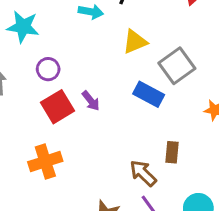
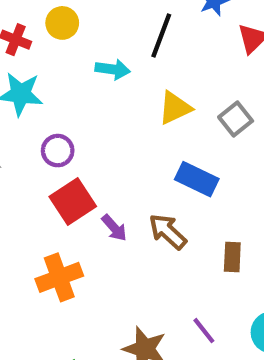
gray square: (177, 66) -> (236, 119), moved, size x0.7
purple arrow: (91, 101) -> (114, 228), moved
brown arrow: (143, 173) -> (168, 232), moved

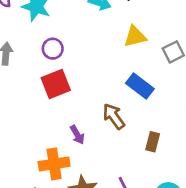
purple arrow: (114, 228) -> (77, 135), moved
orange cross: (59, 277) -> (54, 164), moved

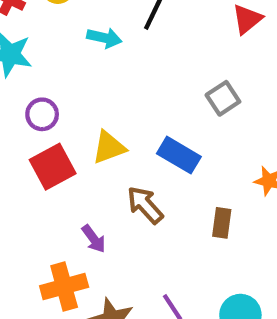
yellow triangle: (135, 36) -> (109, 147), moved
brown rectangle: (153, 142) -> (222, 223), moved

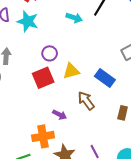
purple circle: (42, 114) -> (50, 53), moved
purple arrow: (94, 239) -> (60, 115), turned -32

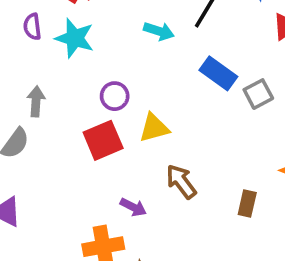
blue rectangle: (105, 78) -> (218, 73), moved

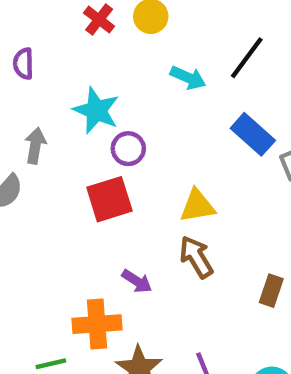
purple semicircle: (32, 27) -> (23, 64), moved
cyan star: (75, 38) -> (96, 110), moved
yellow triangle: (154, 128) -> (197, 206), moved

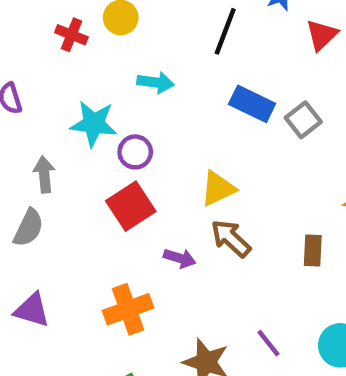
cyan arrow: (188, 78) -> (156, 82), moved
purple arrow: (137, 281) -> (180, 258), moved
orange cross: (97, 324) -> (128, 309), moved

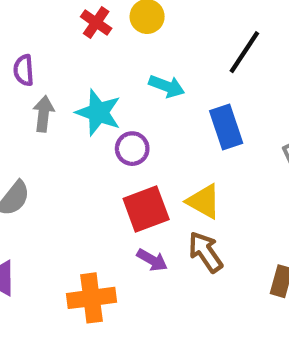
blue rectangle: (252, 104) -> (226, 127), moved, turned 33
gray arrow: (44, 174) -> (44, 114), moved
yellow triangle: (218, 189) -> (204, 201), turned 42
red square: (131, 206) -> (146, 209), moved

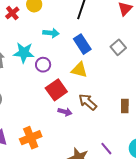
red cross: (96, 23) -> (12, 13), turned 32
yellow triangle: (204, 201) -> (79, 70), moved
orange cross: (92, 298) -> (31, 138), moved

